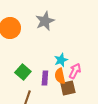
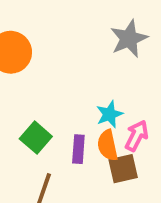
gray star: (45, 21) -> (129, 39), moved

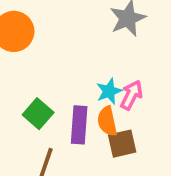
pink arrow: (137, 136) -> (131, 95), moved
purple rectangle: (78, 149) -> (79, 125), size x1.4

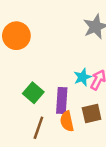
orange semicircle: (107, 121) -> (67, 121), moved

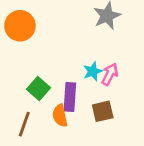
orange semicircle: (67, 121) -> (60, 116), moved
brown line: (38, 128) -> (24, 124), moved

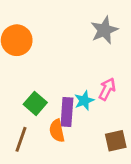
cyan star: (93, 71) -> (84, 101), moved
brown square: (103, 111) -> (116, 141), moved

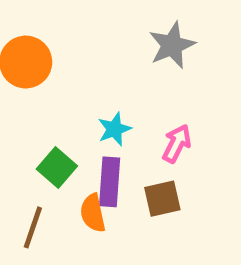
cyan star: (84, 101) -> (114, 129), moved
brown square: (116, 141) -> (162, 199), moved

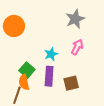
pink arrow: (177, 144) -> (77, 47), moved
orange semicircle: (93, 213) -> (24, 82), moved

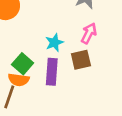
orange semicircle: (24, 82) -> (19, 80), turned -70
brown square: (71, 83) -> (81, 60), moved

